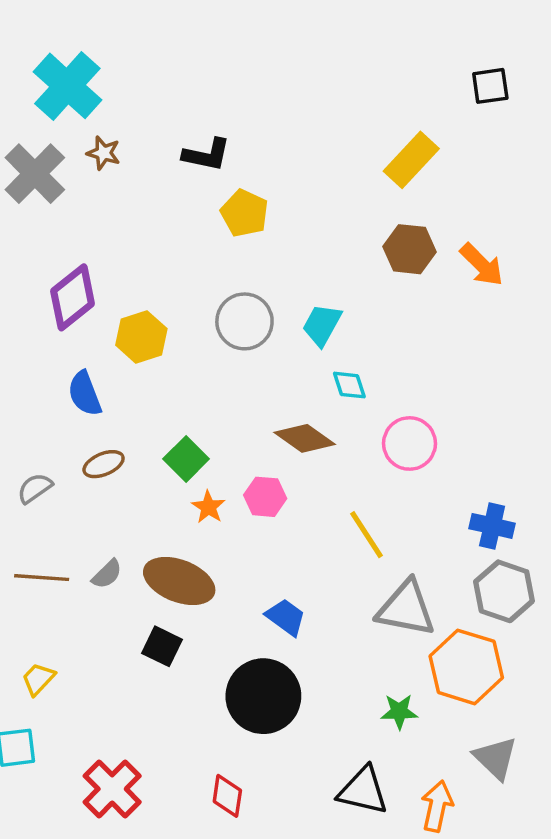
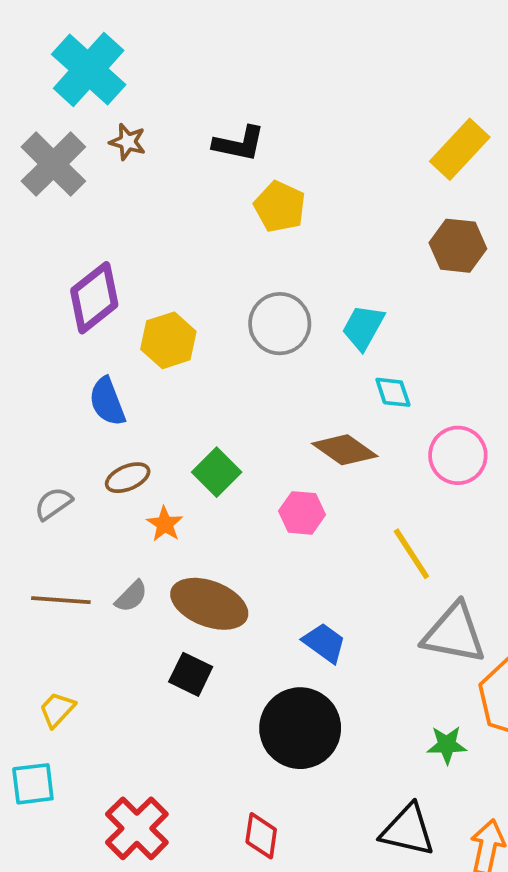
orange star: (208, 507) -> (165, 524), moved

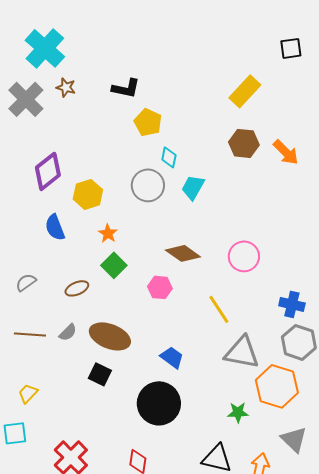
cyan diamond: (393, 392) -> (169, 157), moved, turned 30
brown ellipse: (128, 478) -> (77, 288), moved
orange star: (165, 524) -> (108, 233), moved

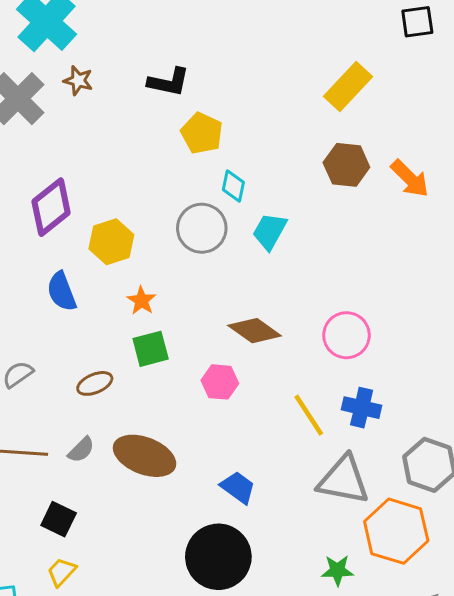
green square: (114, 265) -> (151, 349), turned 30
blue cross: (292, 304) -> (362, 408), moved
black square: (100, 374) -> (59, 519), moved
yellow trapezoid: (28, 393) -> (62, 572), moved

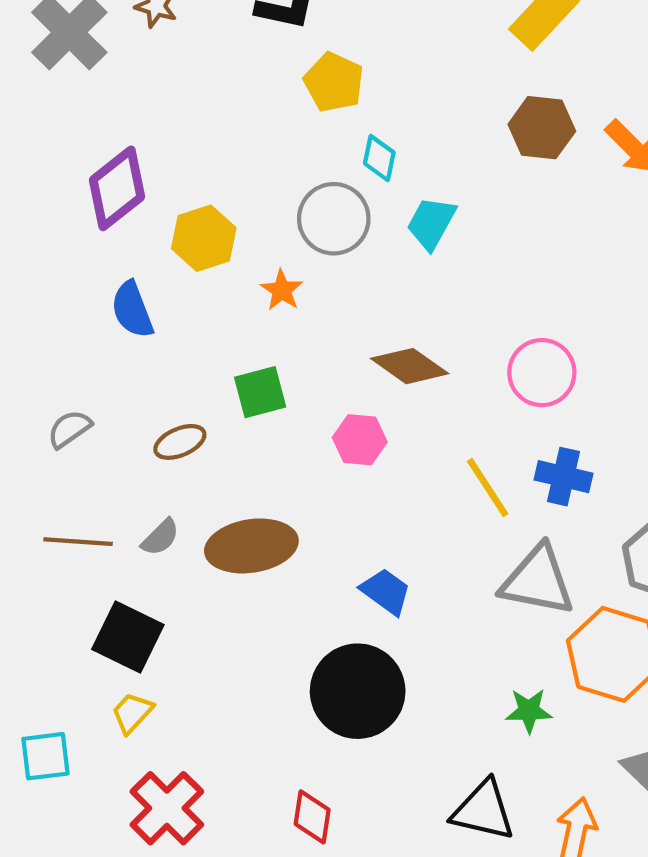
orange star: (141, 301) -> (282, 290), moved
brown ellipse: (145, 456) -> (251, 546), turned -30
black square: (59, 519) -> (128, 637), size x1.4

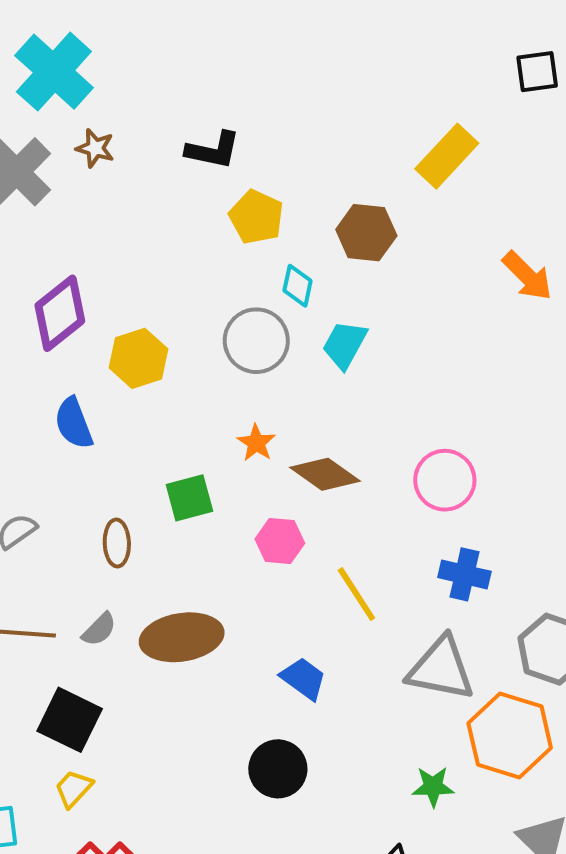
brown hexagon: (542, 128) -> (366, 233), moved
orange star: (282, 290) -> (256, 443), moved
brown ellipse: (180, 442) -> (117, 543), turned -69
yellow line: (488, 487) -> (356, 594), moved
black circle: (358, 691) -> (278, 769), size x0.7

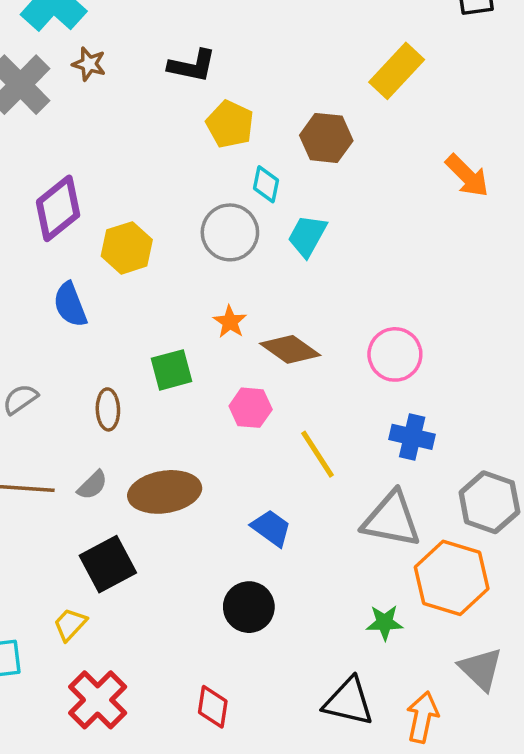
black square: (70, 720) -> (108, 564), moved, turned 36

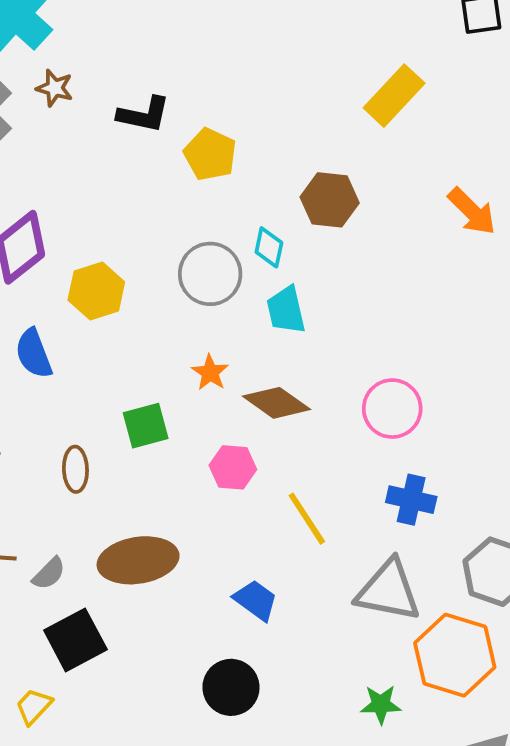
black L-shape: (192, 66) -> (144, 115), moved
brown hexagon: (326, 138) -> (330, 200), moved
cyan diamond: (266, 184) -> (269, 247), moved
cyan trapezoid: (307, 236) -> (286, 310), moved, turned -42
gray semicircle: (92, 485) -> (49, 574), moved

